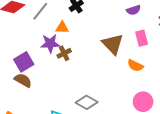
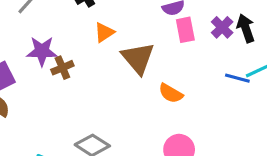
orange triangle: (62, 28) -> (104, 32), moved, turned -40
pink rectangle: (142, 38) -> (185, 30), moved

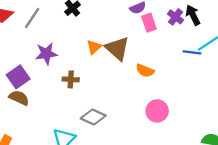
orange triangle: (104, 32) -> (94, 47), moved
brown cross: (62, 68) -> (71, 79), moved, turned 35

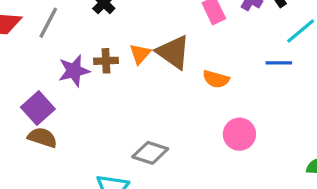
blue line: (192, 52) -> (279, 63), moved
brown cross: (71, 79) -> (106, 61), moved

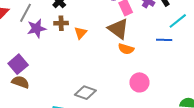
brown triangle: (173, 52) -> (118, 29), moved
brown cross: (106, 61) -> (61, 23), moved
purple star: (74, 71) -> (37, 28), moved

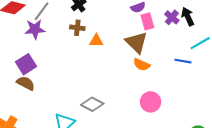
purple star: (37, 28) -> (35, 29), moved
orange triangle: (80, 33) -> (96, 41), turned 40

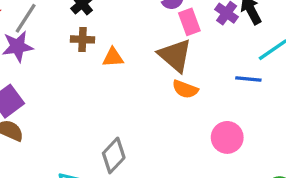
pink circle: (151, 102) -> (227, 137), moved
gray diamond: (92, 104) -> (114, 155), turned -70

